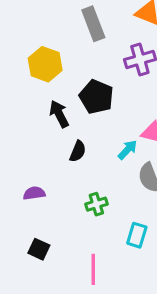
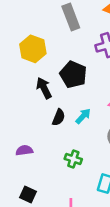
cyan arrow: (128, 150) -> (83, 116), moved
green cross: (96, 204) -> (73, 159), turned 35

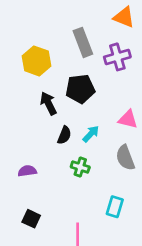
gray rectangle: (71, 17) -> (83, 42), moved
black pentagon: (73, 75) -> (80, 89), turned -30
green cross: (73, 159) -> (80, 167), moved

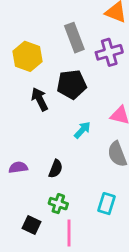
black semicircle: (64, 135) -> (56, 169), moved
green cross: (80, 167) -> (58, 204), moved
black square: (31, 219) -> (32, 225), moved

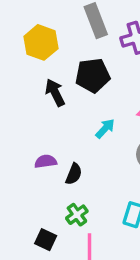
purple semicircle: (18, 167) -> (46, 161), moved
green cross: (58, 204) -> (77, 215), turned 36

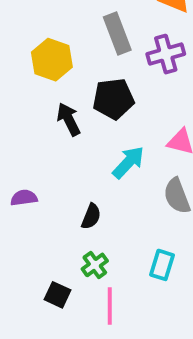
cyan arrow: (105, 129) -> (128, 162), size x1.4
purple semicircle: (46, 161) -> (24, 198), moved

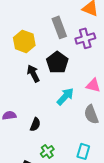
black pentagon: (113, 99) -> (57, 62), turned -30
black semicircle: (91, 216) -> (35, 124), moved

